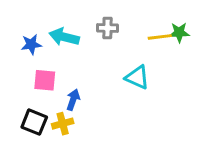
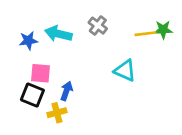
gray cross: (107, 28) -> (98, 26), turned 36
black square: (34, 122) -> (32, 95), moved

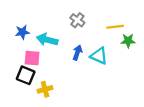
green star: (163, 30) -> (128, 41), moved
cyan arrow: (58, 34) -> (47, 40), moved
blue arrow: (66, 91) -> (77, 53), moved

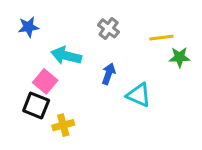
blue star: (22, 32) -> (28, 27), moved
cyan triangle: (99, 56) -> (139, 95), moved
pink square: (32, 58) -> (45, 81), turned 35

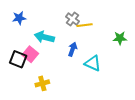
yellow line: (161, 38) -> (85, 25), moved
black square: (36, 106) -> (18, 59), moved

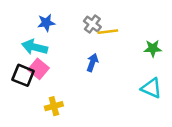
blue star: (19, 18) -> (46, 23), moved
cyan arrow: (44, 37) -> (35, 47), moved
cyan triangle: (93, 63) -> (151, 88), moved

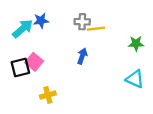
gray cross: (92, 24) -> (82, 22), turned -35
cyan arrow: (35, 47) -> (23, 29), moved, turned 125
black square: (23, 75) -> (20, 68), turned -36

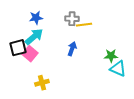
cyan arrow: (23, 29) -> (34, 37), moved
green star: (136, 43) -> (111, 56), moved
black square: (20, 68) -> (18, 48), moved

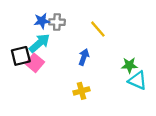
gray cross: (72, 19) -> (57, 22), moved
yellow line: (84, 25) -> (98, 29), turned 56
yellow cross: (42, 83) -> (81, 91), moved

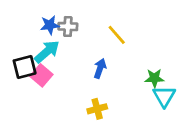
cyan triangle: (138, 80) -> (164, 96), turned 36

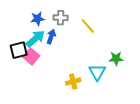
gray cross: (68, 27) -> (61, 18), moved
blue arrow: (100, 68) -> (51, 36), moved
cyan triangle: (164, 96) -> (97, 72), moved

